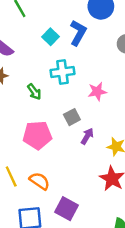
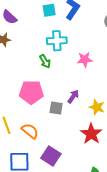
cyan square: (51, 37) -> (49, 10), turned 32
green arrow: (34, 92) -> (45, 61), moved
gray square: (72, 117) -> (56, 108), moved, turned 32

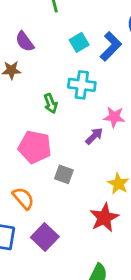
cyan square: (49, 10) -> (79, 42), turned -32
green arrow: (45, 61) -> (51, 103), moved
purple arrow: (73, 96) -> (94, 136), moved

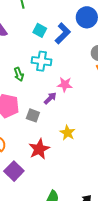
cyan square: (79, 42) -> (40, 30), turned -32
gray square: (64, 174) -> (33, 115), moved
red star: (104, 218) -> (39, 149), moved

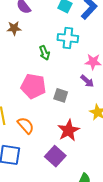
purple arrow: (50, 98) -> (87, 81), moved, turned 88
purple square: (14, 171) -> (55, 156), moved

